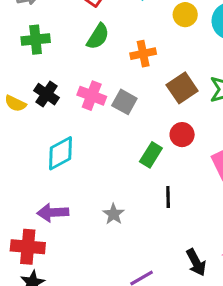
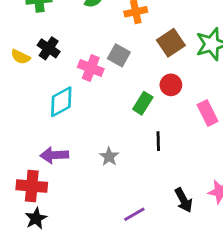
pink cross: (92, 96) -> (91, 68), moved

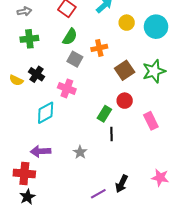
gray square: (119, 55) -> (75, 59), moved
black line: (158, 141) -> (111, 134), moved
black arrow: (184, 200) -> (122, 184), moved, turned 54

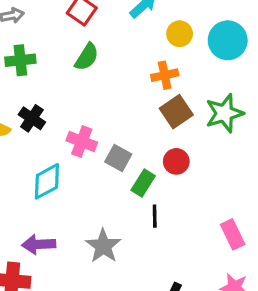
orange cross: (99, 48) -> (165, 75), moved
gray square: (75, 59) -> (118, 158), moved
pink rectangle: (151, 121) -> (233, 234), moved
gray star: (80, 152) -> (103, 246), size x1.5

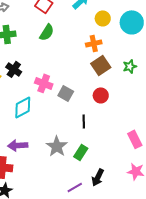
green star: (224, 113) -> (130, 66), size x0.6
green rectangle: (143, 183) -> (81, 152), moved
black line: (155, 216) -> (84, 121), moved

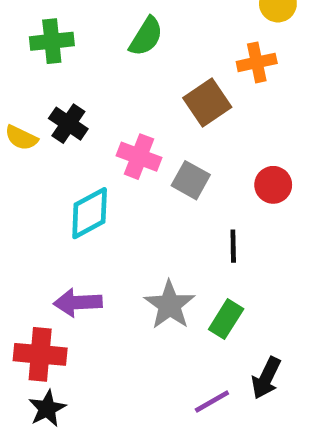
brown square: (101, 65) -> (207, 102), moved

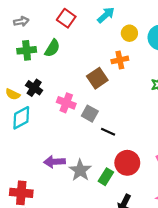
green semicircle: (146, 37) -> (52, 48), moved
red circle: (273, 185) -> (127, 163), moved, size x1.5
cyan diamond: (90, 213) -> (21, 118), moved
black line: (233, 246) -> (108, 132), moved, turned -64
purple arrow: (78, 303) -> (54, 162), moved

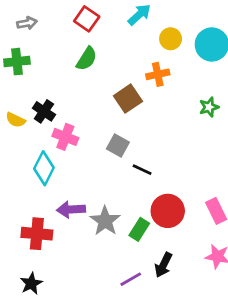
green semicircle: (52, 48) -> (87, 59), moved
green cross: (27, 50) -> (17, 62), moved
pink cross: (66, 103) -> (65, 137), moved
cyan diamond: (21, 118) -> (44, 168), moved, turned -35
red cross: (21, 193) -> (37, 234), moved

